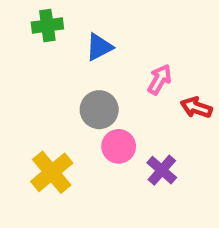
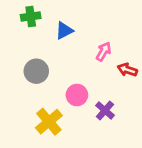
gray circle: (99, 110) -> (36, 71), moved
yellow cross: (52, 172) -> (49, 122), moved

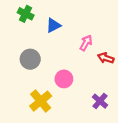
green cross: (31, 17) -> (26, 14), turned 35
purple cross: (105, 110) -> (100, 101), moved

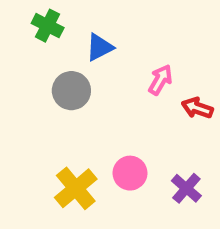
gray circle: (30, 59) -> (71, 91), moved
pink circle: (64, 79) -> (130, 173), moved

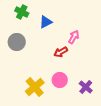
gray circle: (71, 91) -> (17, 42), moved
red arrow: (197, 108) -> (61, 52), moved, turned -48

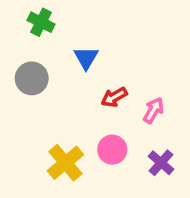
blue triangle: (46, 22) -> (86, 58), moved, turned -32
pink arrow: (74, 37) -> (154, 110), moved

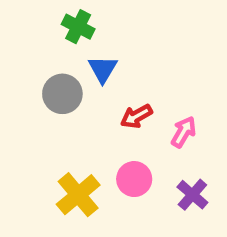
green cross: (41, 22) -> (78, 27), moved
gray circle: (32, 78) -> (62, 94), moved

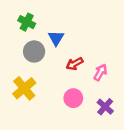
green cross: (78, 27) -> (27, 22), moved
yellow cross: (78, 195) -> (24, 88), moved

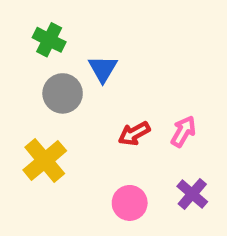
red arrow: (75, 64) -> (134, 134), moved
pink circle: (73, 98) -> (130, 203), moved

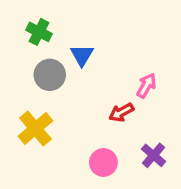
pink arrow: (183, 131) -> (146, 86), moved
red arrow: (134, 134) -> (121, 112), moved

